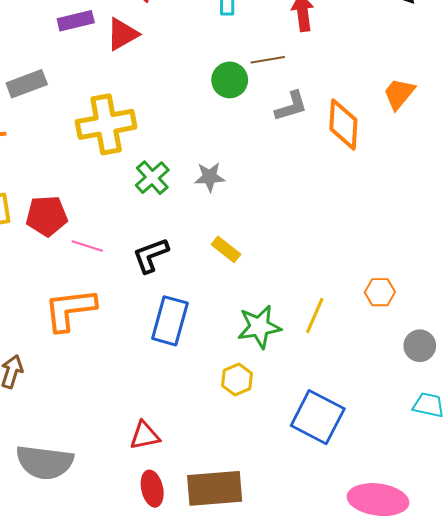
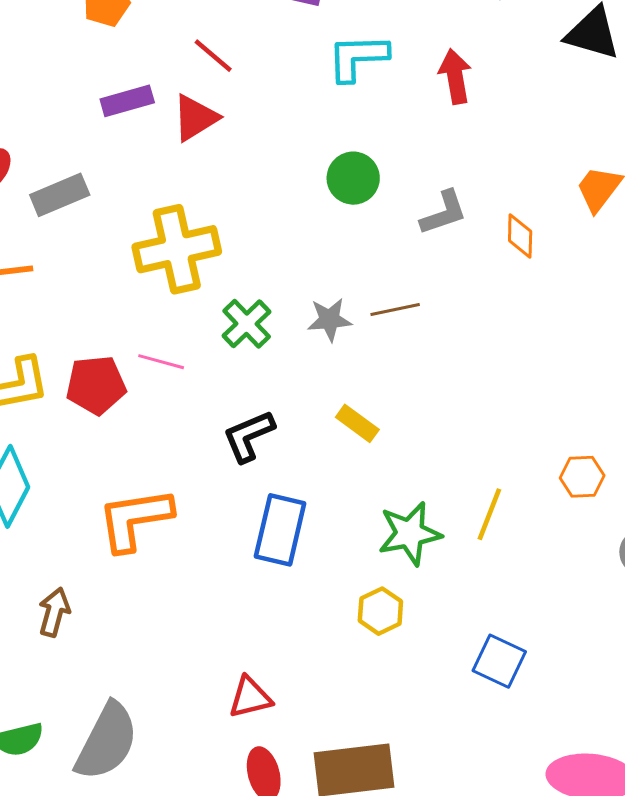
brown line: (268, 60) -> (395, 310), moved
orange diamond: (343, 124) -> (520, 236), size x0.6
pink line: (87, 246) -> (161, 362), moved
blue square: (318, 417) -> (499, 661), size x0.7
gray semicircle: (45, 462) -> (107, 741), turned -68

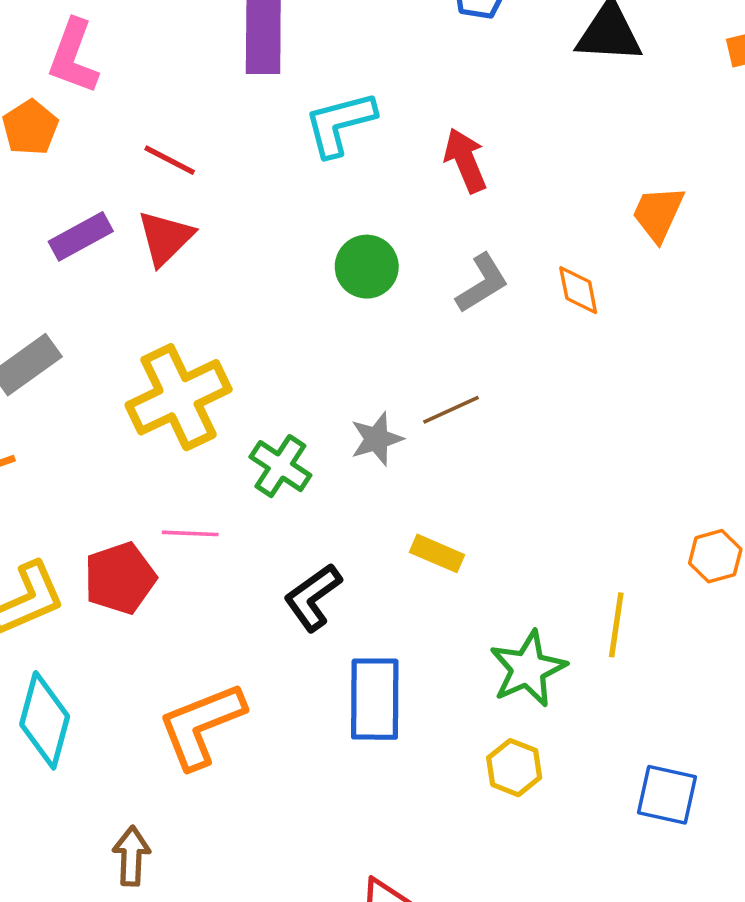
red arrow: (455, 76) -> (465, 160), moved

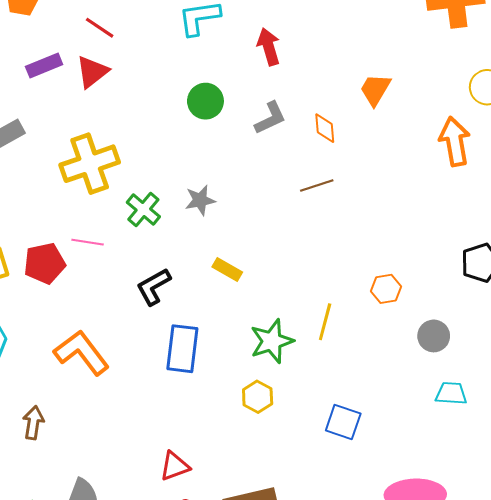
brown line: (451, 410) -> (317, 186), moved
orange L-shape: (201, 725) -> (82, 353), turned 68

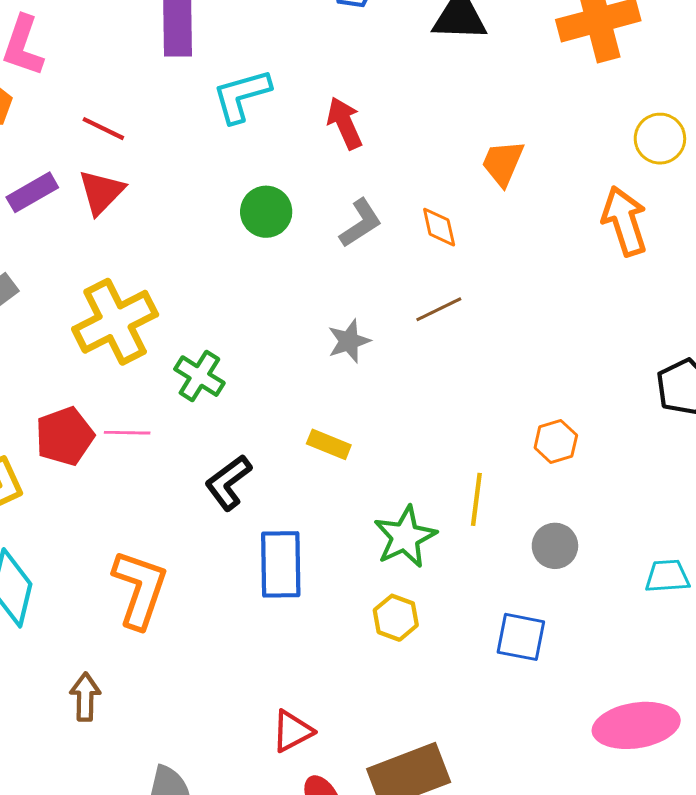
gray star: (200, 200) -> (349, 341), moved
red pentagon: (45, 263) -> (65, 436), moved
gray circle: (434, 336) -> (555, 546), moved
orange L-shape: (82, 353) -> (140, 589), turned 64

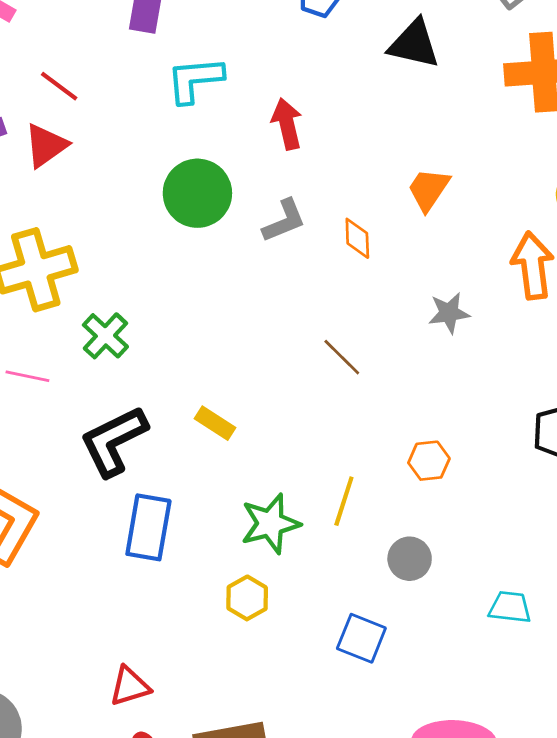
green circle: (266, 212) -> (197, 193), size x1.4
brown line: (439, 309) -> (342, 357), moved, turned 60
gray star: (349, 341) -> (449, 313), moved
black L-shape: (228, 483) -> (114, 441), size x1.4

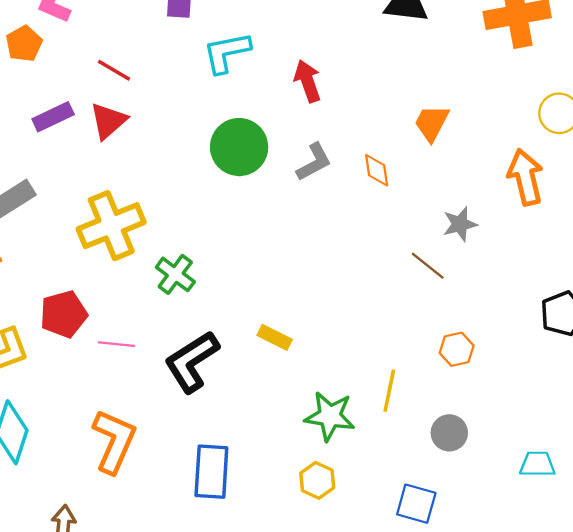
brown line: (342, 357) -> (428, 266), moved
pink line: (27, 376) -> (117, 344), moved
green star: (270, 524) -> (330, 416), turned 30
blue rectangle: (148, 527) -> (211, 472), moved

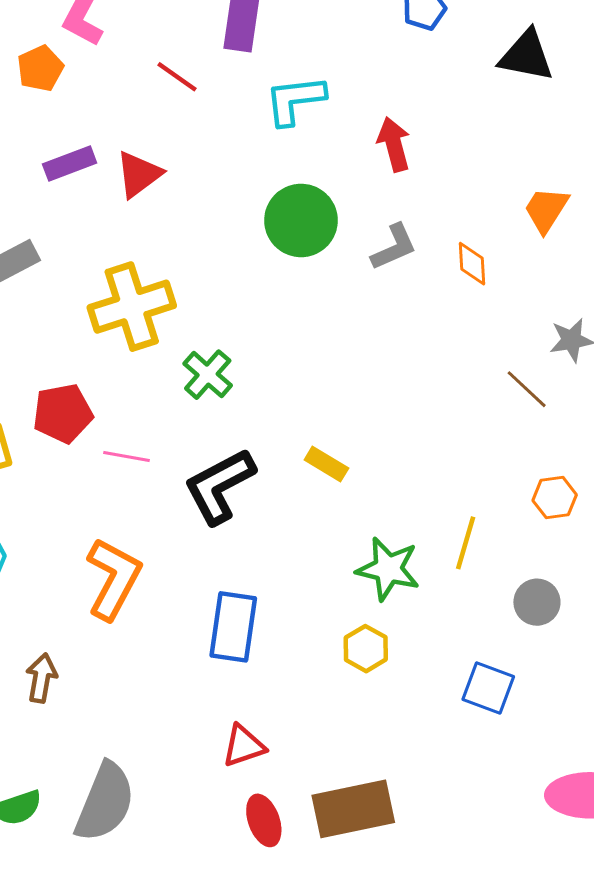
red line: (114, 70) -> (177, 77), moved

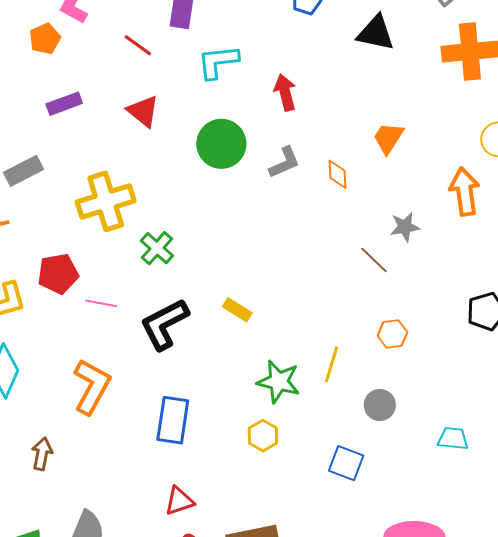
red triangle: (139, 174) -> (143, 111), moved, turned -45

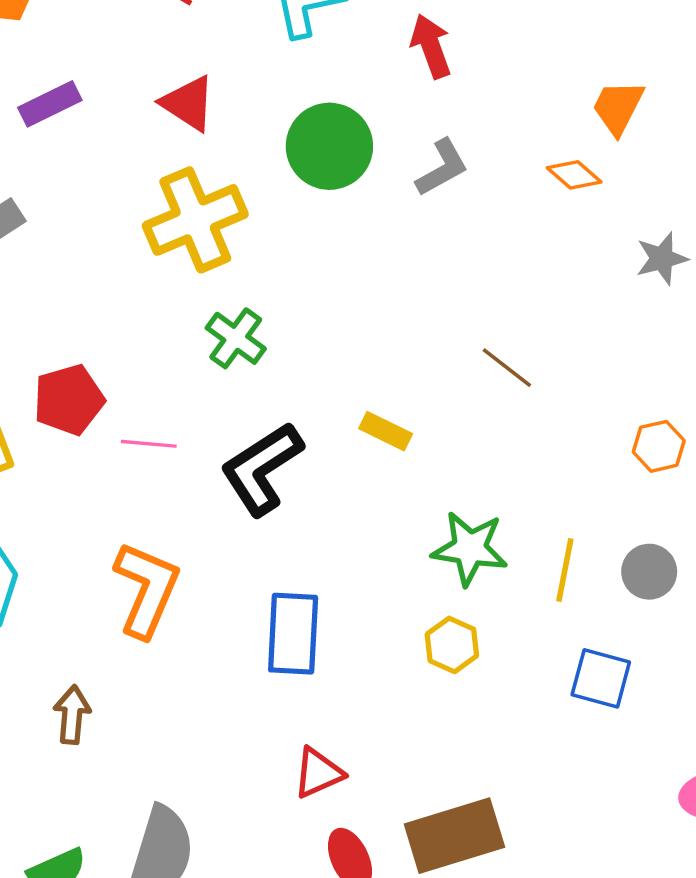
orange diamond: (338, 174) -> (574, 175), moved, turned -40
yellow cross: (106, 201) -> (195, 220), moved
brown line: (374, 260) -> (507, 368), moved
yellow line: (332, 364) -> (565, 570), moved

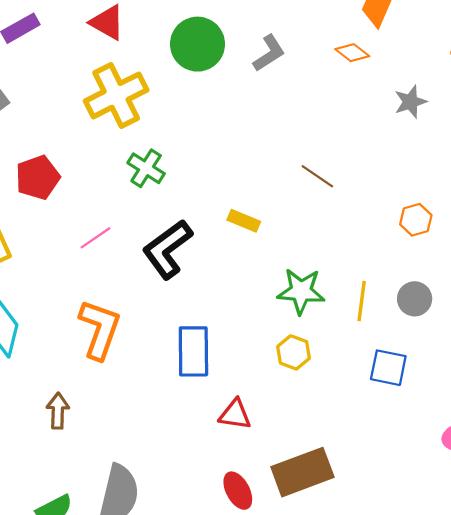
red pentagon: (69, 400) -> (38, 177), moved
pink line: (149, 444) -> (96, 238), turned -36
red triangle: (318, 773) -> (235, 414), moved, turned 36

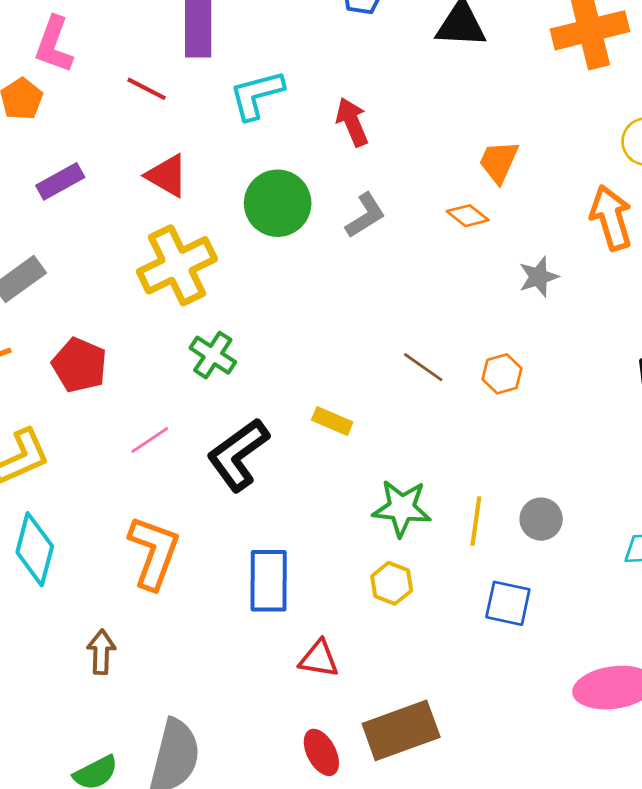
red pentagon: (38, 177) -> (79, 365), turned -30
orange hexagon: (416, 220) -> (502, 374), moved

